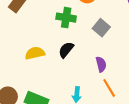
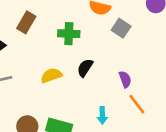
green cross: (66, 18) -> (69, 34), moved
gray square: (101, 28) -> (121, 28), moved

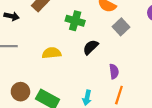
black semicircle: (85, 68) -> (91, 47), moved
orange line: (137, 104) -> (119, 95), turned 42

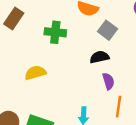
black semicircle: (91, 47) -> (99, 57), moved, turned 42

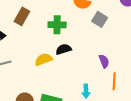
black semicircle: (99, 57) -> (64, 49), moved

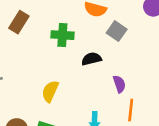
black semicircle: (64, 49) -> (91, 59), moved
yellow semicircle: (43, 59) -> (50, 91), moved, turned -48

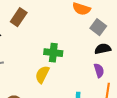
green cross: (62, 35) -> (53, 53), moved
black semicircle: (91, 59) -> (103, 49), moved

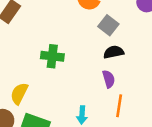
yellow semicircle: (42, 74) -> (19, 94), moved

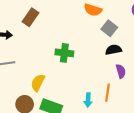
purple semicircle: (109, 79) -> (121, 71), moved
orange line: (119, 106) -> (107, 93), moved

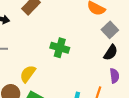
black semicircle: (113, 50) -> (111, 53), turned 126

